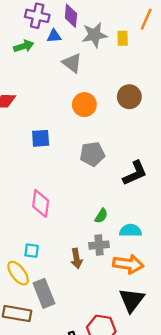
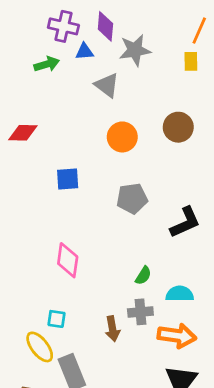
yellow rectangle: (123, 38) -> (191, 61), moved

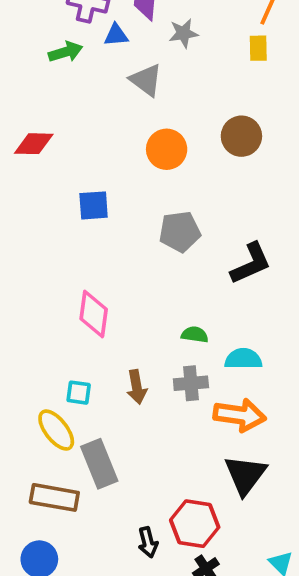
gray star: (135, 50) -> (183, 33), size x0.7
green semicircle: (143, 276) -> (195, 335), turned -114
brown arrow: (112, 329) -> (137, 387), moved

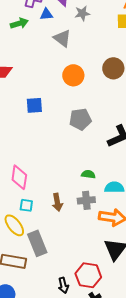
pink diamond: (94, 314) -> (19, 177), moved

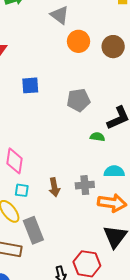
orange circle: (73, 75) -> (78, 41), moved
green semicircle: (88, 174) -> (97, 137), moved

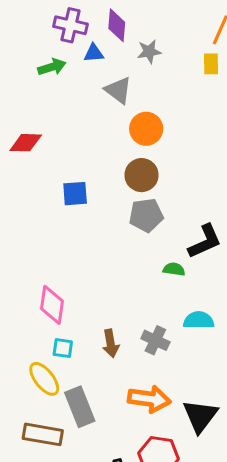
brown circle: (113, 47) -> (142, 175), moved
gray cross: (85, 185) -> (155, 340), turned 30
orange arrow: (112, 203) -> (149, 399), moved

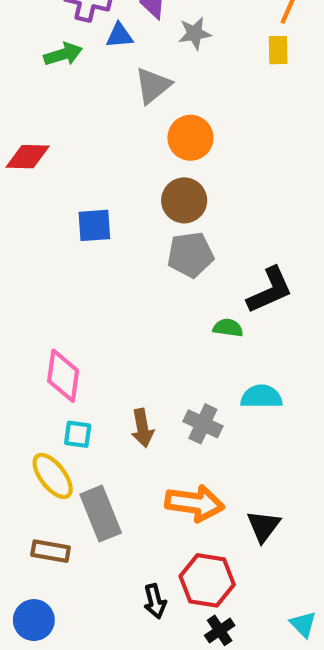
gray triangle: (118, 90) -> (153, 86), turned 44
black triangle: (200, 416) -> (264, 526), size x0.7
brown rectangle: (43, 434) -> (51, 551), size x0.7

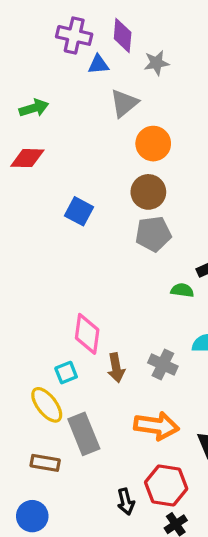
green arrow: (63, 54) -> (34, 108), moved
blue square: (94, 225) -> (79, 211), turned 32
pink diamond: (63, 376) -> (87, 334), moved
cyan square: (78, 434) -> (66, 373), turned -30

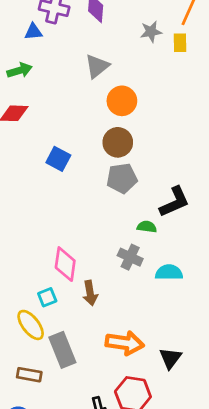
gray star: (156, 63) -> (151, 32), moved
blue triangle: (98, 65) -> (33, 32), moved
gray cross: (163, 365) -> (130, 257), moved

